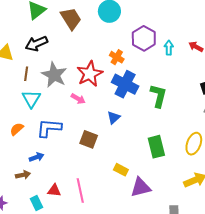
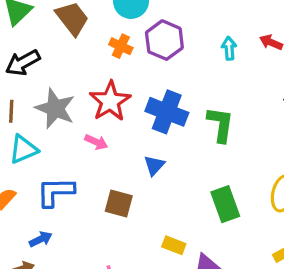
purple hexagon: (144, 38) -> (164, 40), moved
orange cross: (117, 57) -> (121, 46), moved
cyan triangle: (31, 99) -> (23, 149), turned 42

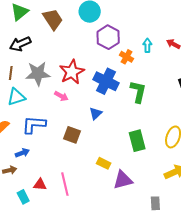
orange cross: (121, 46) -> (127, 57), moved
gray star: (55, 108) -> (38, 74), turned -30

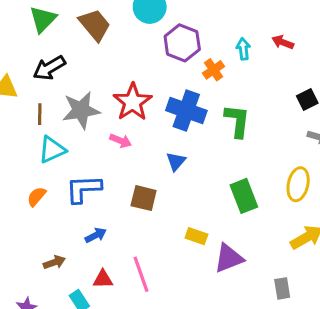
orange cross: (127, 57) -> (214, 70), turned 32
blue arrow: (22, 153) -> (96, 235), moved

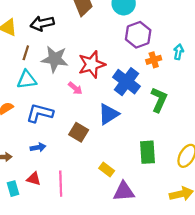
blue triangle: (176, 161) -> (109, 114), size x1.5

